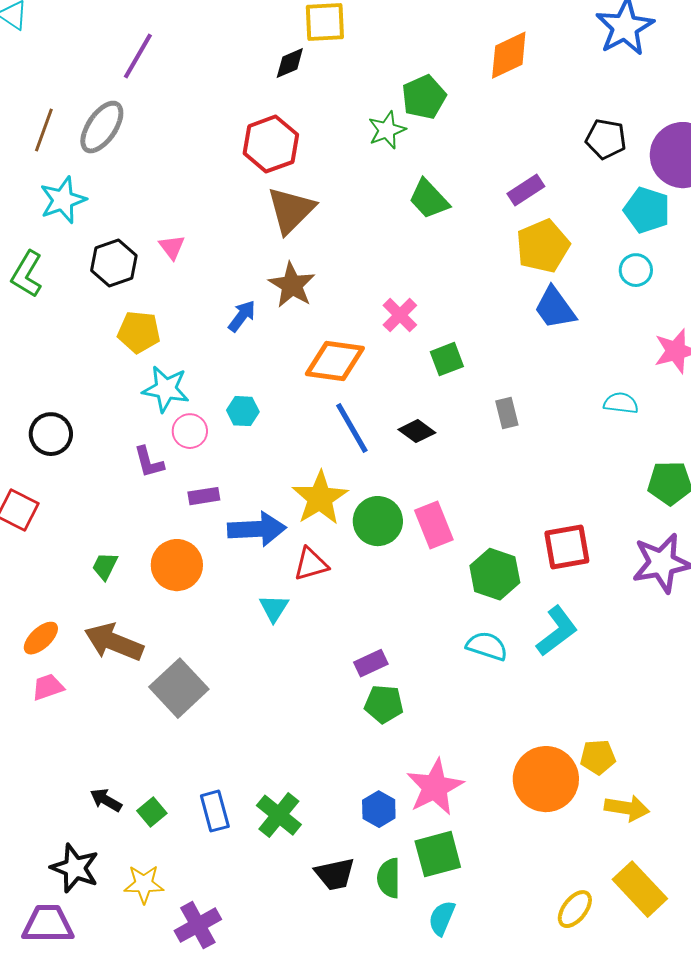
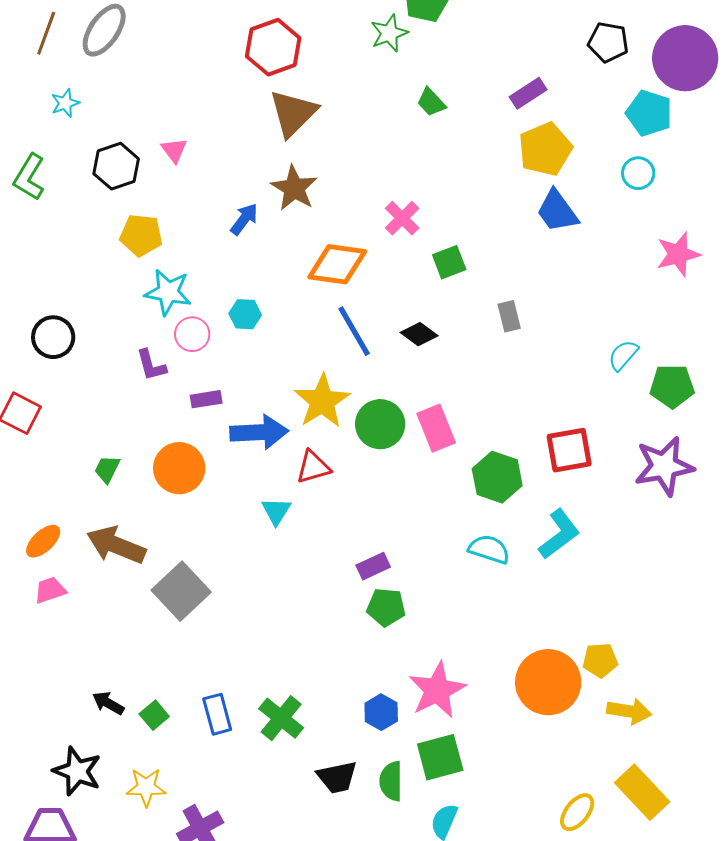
green trapezoid: (429, 199) -> (431, 102), size x0.7
cyan star: (63, 200) -> (65, 103), size x0.6
cyan semicircle: (621, 403) -> (623, 355), moved, turned -56

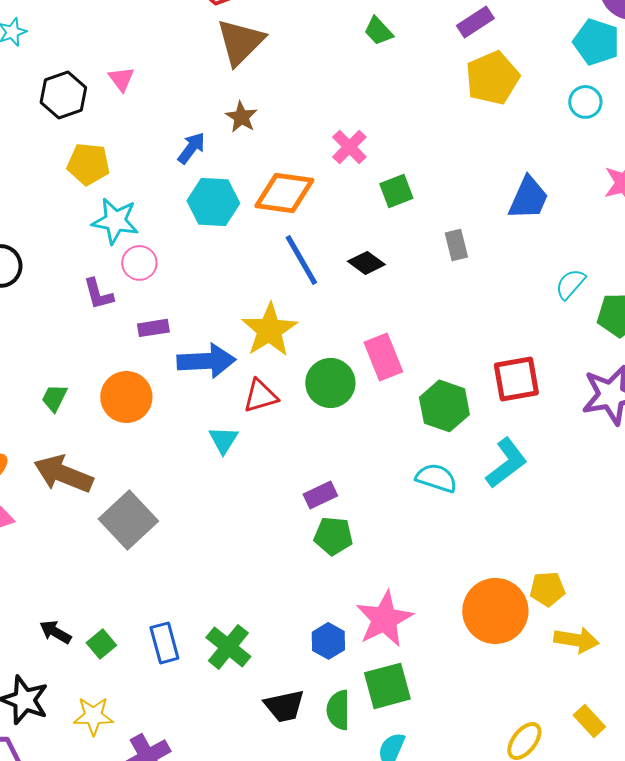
brown star: (294, 188) -> (241, 117), size x0.7
blue trapezoid: (557, 211) -> (528, 198), moved, turned -120
cyan hexagon: (245, 314) -> (213, 202), moved, size x1.6
green circle: (380, 424) -> (330, 383), moved
yellow rectangle: (642, 792) -> (589, 721), size x0.6

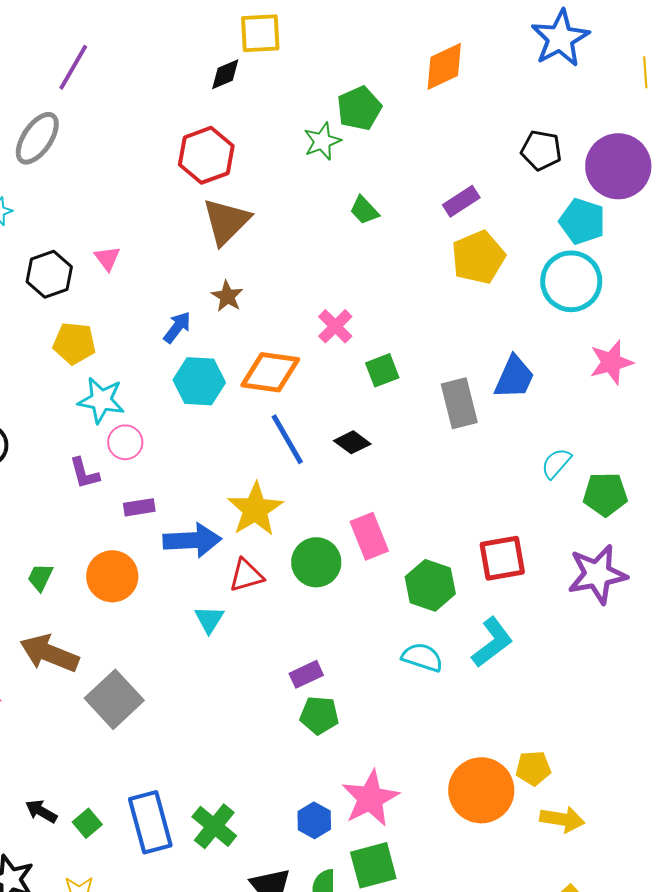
cyan circle: (585, 102) -> (571, 281), size x1.8
gray rectangle: (456, 245) -> (459, 403), moved, size x1.6
blue rectangle: (164, 643) -> (150, 822), size x1.5

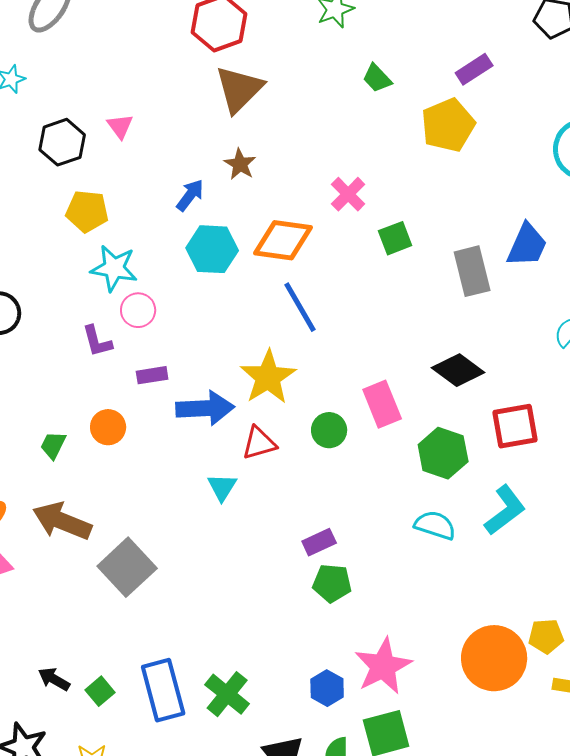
yellow pentagon: (478, 257) -> (448, 125), moved
black diamond: (352, 442) -> (458, 370), moved, size x1.4
green circle: (316, 562) -> (329, 430), size x0.7
orange circle: (112, 576) -> (108, 427), moved, size x0.7

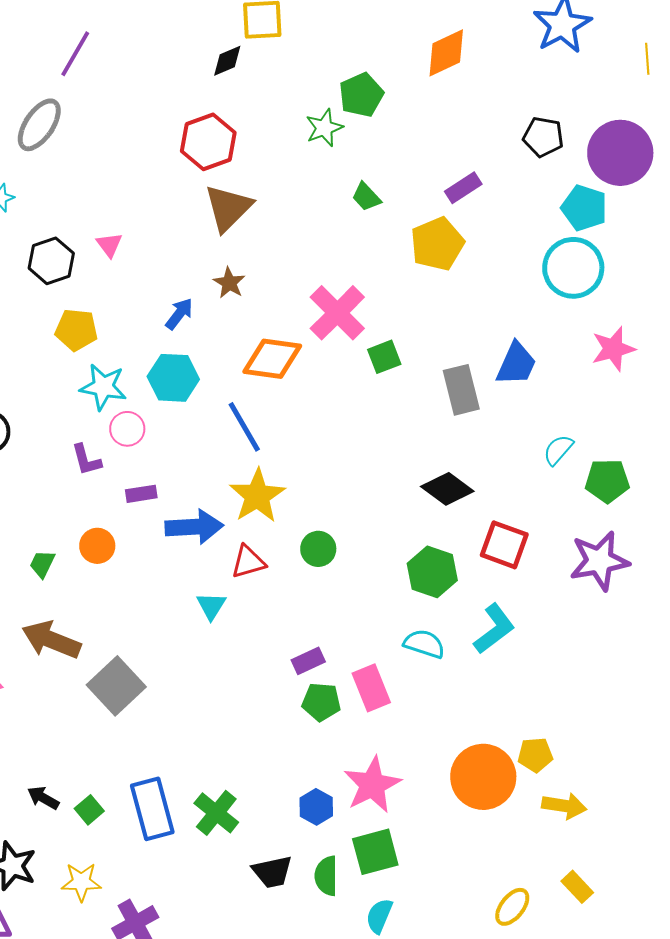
pink cross: (348, 194) -> (337, 313), size x1.6
cyan hexagon: (212, 249) -> (173, 378), moved
blue line: (300, 307) -> (244, 427), moved
pink rectangle: (382, 404) -> (371, 688), moved
red square: (515, 426) -> (504, 545), turned 30

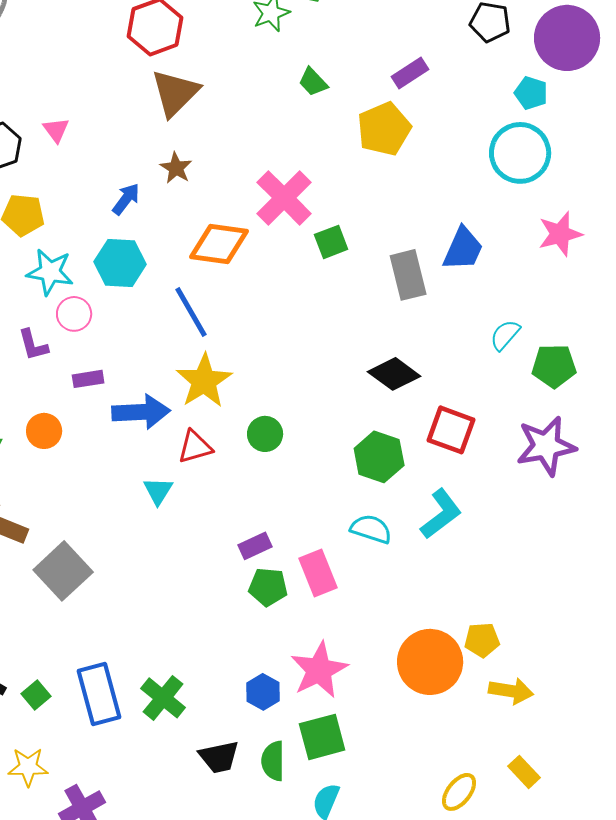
cyan pentagon: (584, 208) -> (531, 93), size x0.7

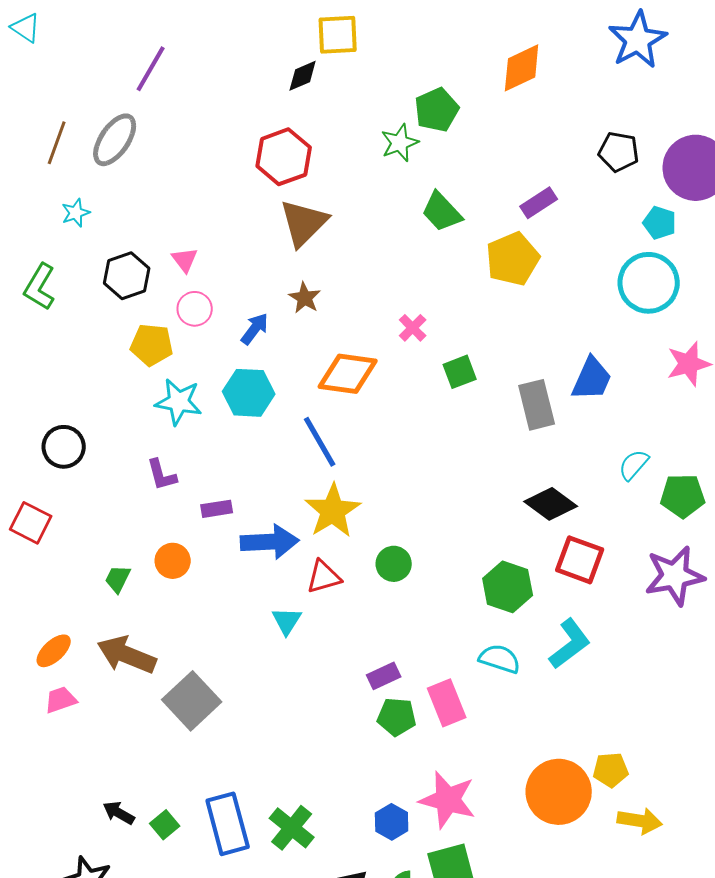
green trapezoid: (313, 82) -> (442, 212), size x1.4
pink cross: (284, 198) -> (413, 328), size x0.5
pink circle: (74, 314) -> (195, 309), moved
black diamond: (394, 374) -> (551, 504), moved
pink star: (319, 670) -> (448, 800), turned -30

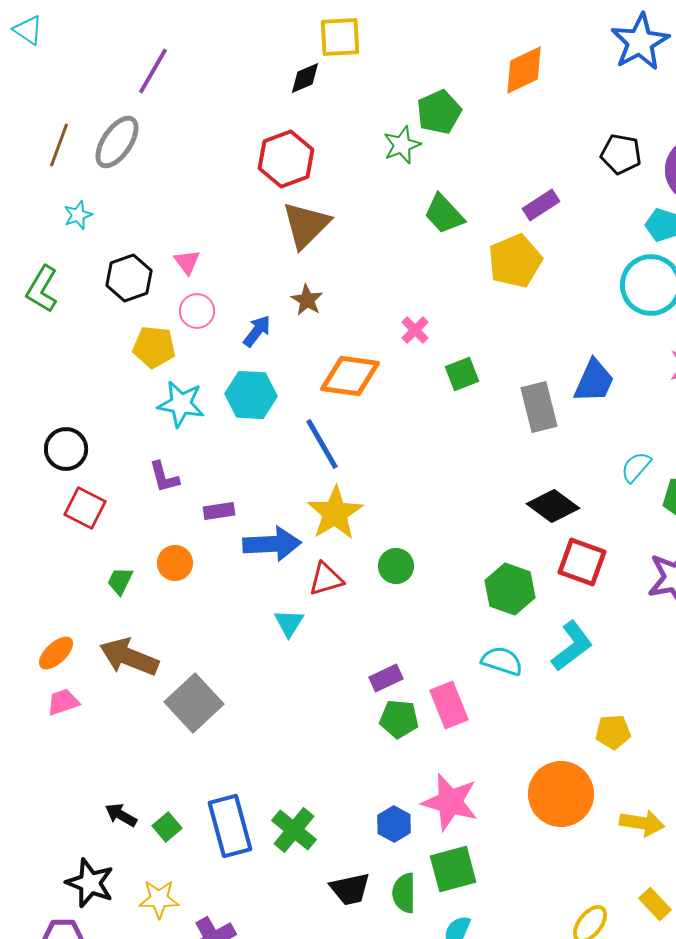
red square: (31, 523) -> (85, 508), moved
yellow pentagon: (611, 770) -> (613, 732), moved

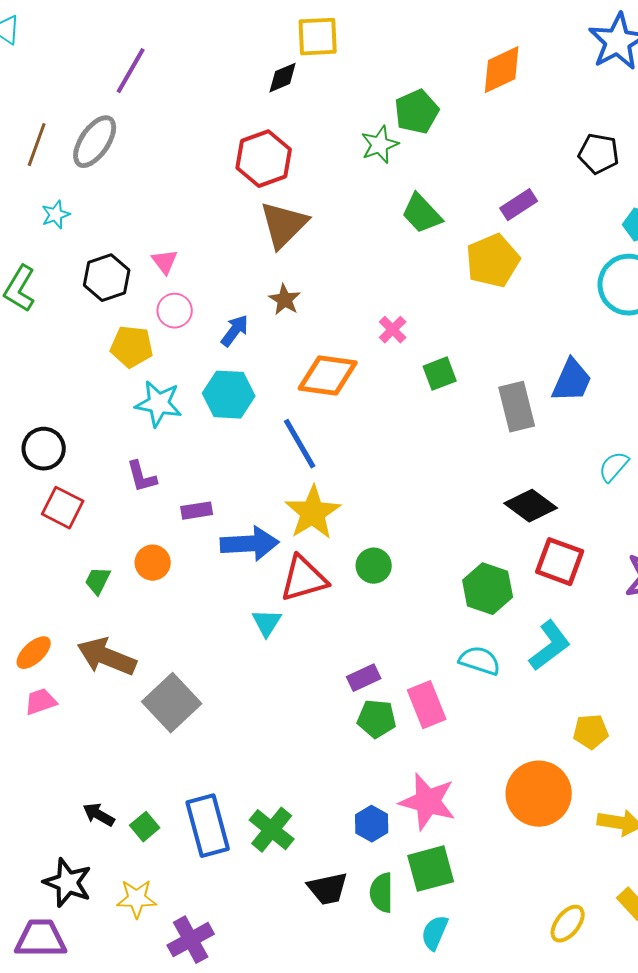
red triangle: (326, 579) -> (304, 579), size x1.4

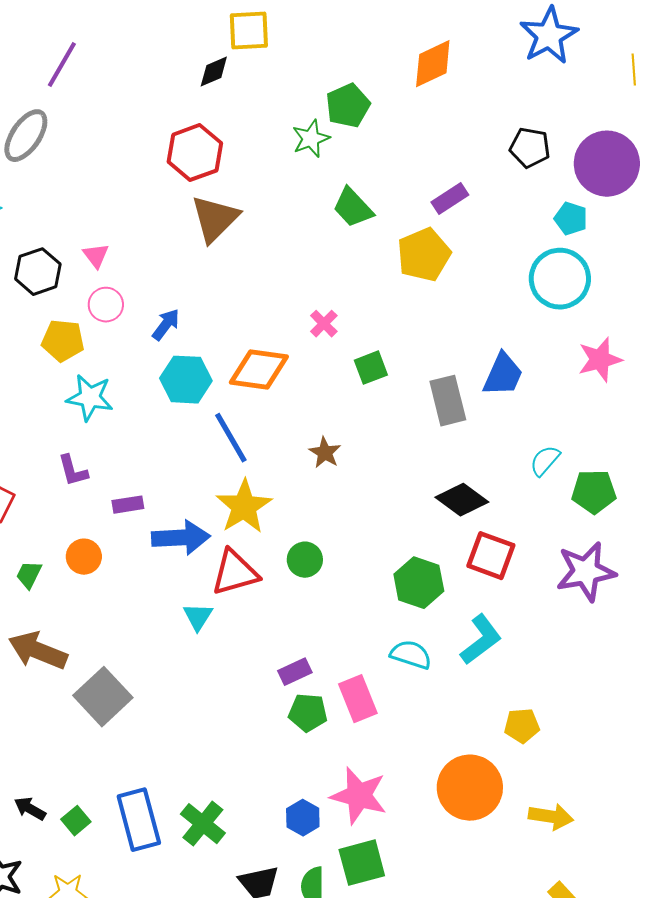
brown star: (285, 300) -> (325, 453), moved
cyan hexagon: (229, 395) -> (186, 380), moved

